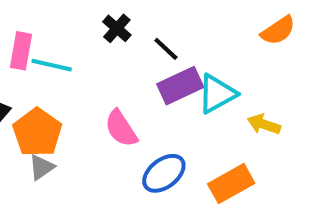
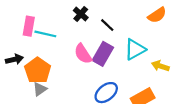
orange semicircle: (278, 30) -> (157, 15), moved
purple rectangle: (180, 86) -> (103, 54), moved, turned -35
pink semicircle: (121, 128) -> (83, 54), moved

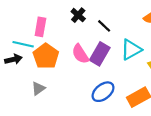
pink rectangle: (29, 26) -> (40, 27), moved
cyan line: (45, 34) -> (23, 44), moved
orange pentagon: (38, 70) -> (46, 56), moved

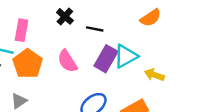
black line: (104, 26) -> (95, 29), turned -32
purple rectangle: (100, 54) -> (106, 59), moved

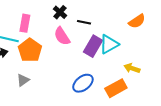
orange semicircle: (151, 18) -> (137, 21), moved
pink semicircle: (67, 61) -> (62, 36), moved
yellow arrow: (154, 75) -> (132, 68), moved

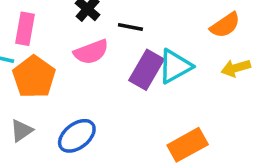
pink semicircle: (62, 36) -> (91, 52), turned -78
yellow arrow: (132, 68) -> (236, 68), moved, turned -35
blue ellipse: (83, 83) -> (77, 136), moved

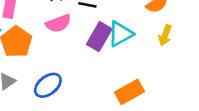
yellow arrow: (236, 68) -> (165, 35), turned -54

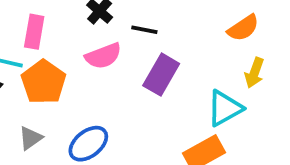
cyan triangle: (120, 34) -> (225, 108), moved

